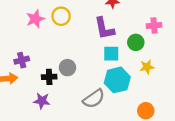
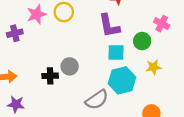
pink cross: (154, 26) -> (162, 24), turned 32
purple cross: (22, 60) -> (15, 33), moved
purple star: (42, 101) -> (16, 104), moved

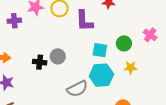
pink cross: (162, 24) -> (150, 35), moved
purple L-shape: (109, 26) -> (84, 21), moved

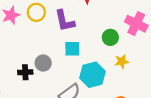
pink cross: (150, 35) -> (136, 24), size x1.5
cyan square: (100, 50) -> (72, 49), moved

